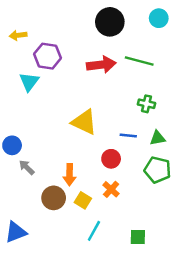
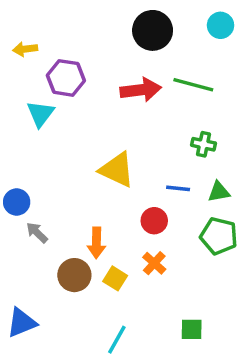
cyan line: (94, 231) -> (117, 340), moved

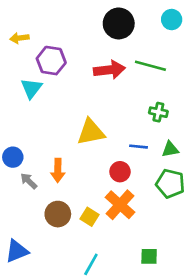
yellow triangle: (117, 170) -> (91, 132), turned -36
orange arrow: (96, 243) -> (58, 170), moved
orange cross: (154, 263) -> (120, 205), size x1.6

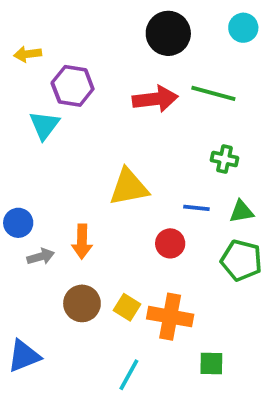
gray arrow: (29, 181) -> (41, 257), turned 120
orange cross: (120, 205) -> (170, 317), moved, turned -32

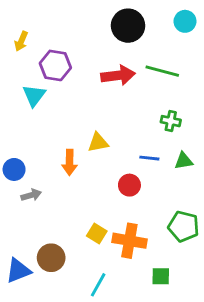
yellow arrow: (28, 54) -> (21, 41), turned -60
yellow triangle: (129, 187) -> (98, 142), size x0.7
orange arrow: (82, 242) -> (70, 162), moved
green pentagon: (241, 260) -> (184, 226), moved
brown circle: (82, 303) -> (51, 258), moved

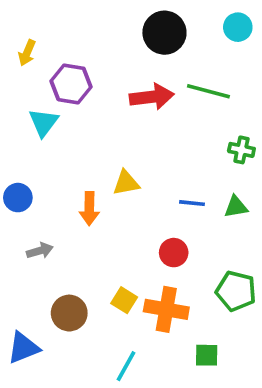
green cross: (171, 121) -> (241, 150), moved
blue circle: (14, 169) -> (18, 198), moved
red circle: (129, 185) -> (174, 253), moved
brown circle: (51, 258) -> (69, 313), moved

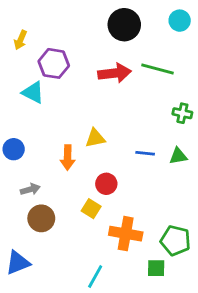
cyan triangle: (44, 122) -> (33, 92), turned -40
red circle: (174, 253) -> (106, 184), moved
green pentagon: (236, 291) -> (175, 241), moved
yellow square: (124, 300) -> (91, 209), moved
brown circle: (69, 313) -> (41, 218), moved

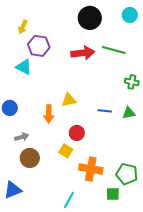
yellow arrow: (21, 40) -> (23, 27), moved

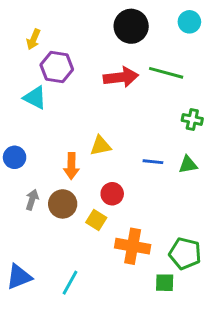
gray arrow: (22, 137) -> (32, 200), turned -56
brown circle: (30, 158) -> (63, 204), moved
cyan line: (69, 200) -> (70, 283), moved

